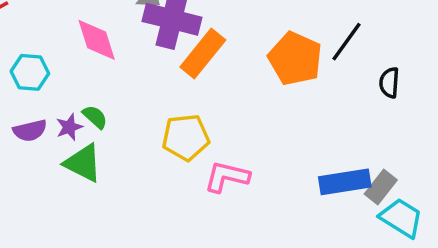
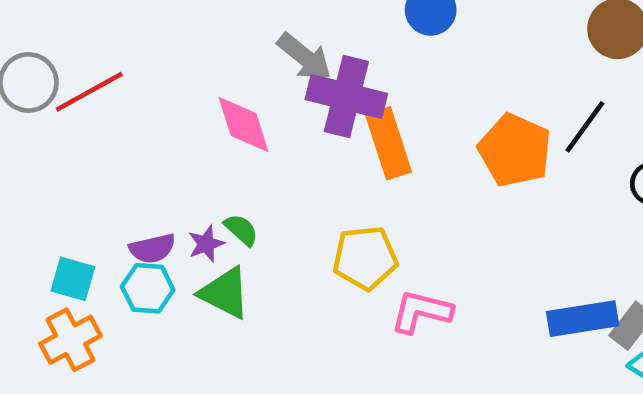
orange rectangle: (203, 54) -> (389, 143), turned -57
cyan hexagon: (30, 72) -> (148, 288), moved

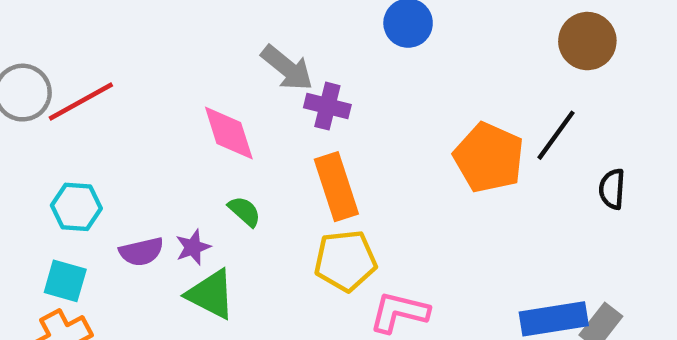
purple cross: (346, 96) -> (327, 106), size x0.6
orange rectangle: (389, 143) -> (336, 187), moved
green semicircle: (241, 230) -> (244, 211), moved
cyan hexagon: (148, 288) -> (76, 207), moved

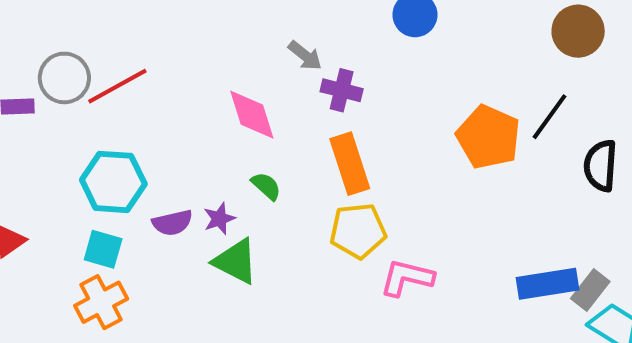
gray arrow: (287, 68) -> (305, 56), size x0.7
black semicircle: (612, 189) -> (600, 166), size x1.4
cyan hexagon: (76, 207) -> (113, 182), size x1.4

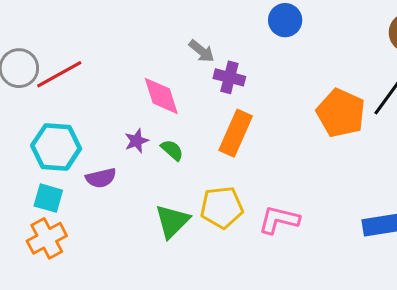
orange rectangle: (350, 164) -> (236, 133), turned 42
purple star: (219, 219) -> (137, 141), moved
yellow pentagon: (358, 231) -> (222, 207), moved
green triangle: (236, 261) -> (172, 221), moved, turned 48

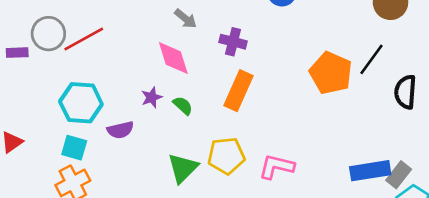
gray arrow: (202, 51) -> (186, 19), moved

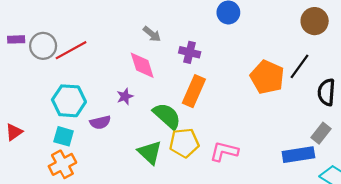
purple rectangle: (17, 53) -> (16, 39), moved
green semicircle: (183, 106) -> (167, 116), moved, size x1.8
green triangle: (183, 168) -> (150, 153), turned -32
gray rectangle: (399, 175) -> (321, 133), moved

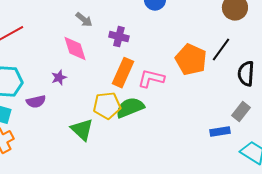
green semicircle: (167, 116) -> (130, 108), moved, turned -64
yellow pentagon: (184, 143) -> (107, 106), moved
pink L-shape: (224, 151) -> (151, 79), moved
blue rectangle: (298, 155) -> (220, 132), size x0.7

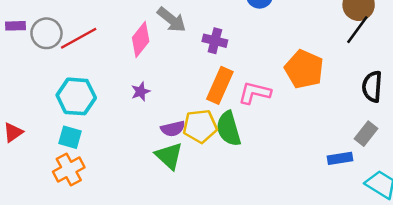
gray arrow: (84, 20) -> (172, 20), size x1.4
pink diamond: (75, 49) -> (141, 39), moved, turned 56
black line: (221, 50) -> (357, 30), moved
purple semicircle: (36, 102) -> (173, 129), moved
green semicircle: (130, 108) -> (229, 129), turned -84

